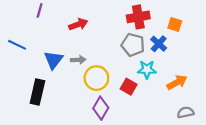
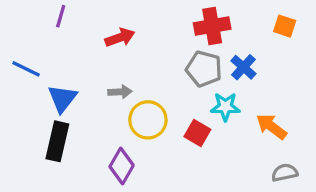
orange square: (175, 24) -> (285, 26), moved
blue triangle: (54, 60) -> (62, 98), moved
orange arrow: (177, 82) -> (271, 126), turned -114
purple diamond: (101, 108) -> (122, 166), moved

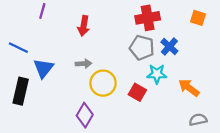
red arrow: (120, 38) -> (84, 26), turned 120
black rectangle: (57, 141) -> (21, 91), moved

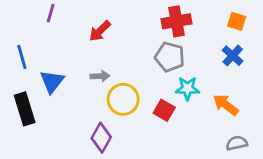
red arrow: (84, 26) -> (100, 31), turned 36
blue cross: (169, 46) -> (233, 56), moved
blue line: (18, 48) -> (22, 57), turned 48
black rectangle: (21, 91) -> (25, 109), turned -30

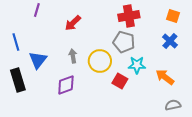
gray arrow: (100, 76) -> (73, 56), turned -96
yellow circle: (123, 99) -> (100, 61), moved
purple diamond: (101, 138) -> (66, 85), moved, turned 40

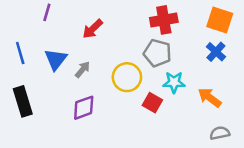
orange square: (173, 16) -> (220, 20), size x1.5
gray arrow: (73, 56) -> (82, 70), moved, turned 48
blue triangle: (38, 60) -> (56, 59), moved

